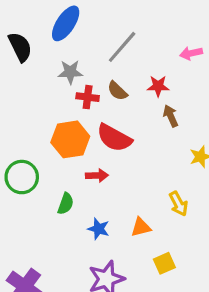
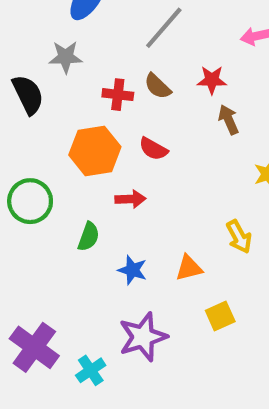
black semicircle: (20, 47) -> (28, 95), moved
gray star: (70, 72) -> (66, 57), moved
red semicircle: (114, 138) -> (153, 149), size x0.6

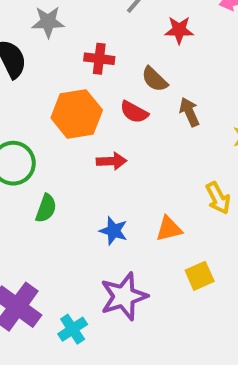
red star: (212, 80) -> (179, 30), moved
brown semicircle: (158, 86) -> (155, 79), moved
brown arrow: (229, 120) -> (189, 112), moved
green semicircle: (89, 237) -> (46, 208), moved

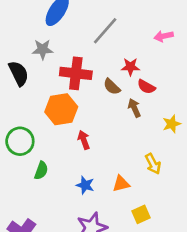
red star: (179, 30) -> (130, 67), moved
red cross: (99, 59) -> (76, 73), size x1.6
red semicircle: (134, 112) -> (146, 87), moved
red arrow: (112, 161) -> (84, 140), turned -108

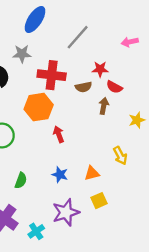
brown semicircle: (112, 87) -> (84, 87), turned -56
brown arrow: (134, 108) -> (104, 106), turned 35
green semicircle: (41, 170) -> (21, 180), moved
yellow square: (141, 214) -> (99, 201), moved

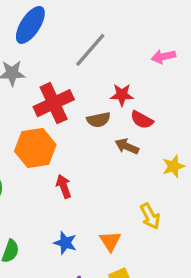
red cross: (52, 75) -> (54, 103), turned -32
brown arrow: (104, 106) -> (127, 146), turned -77
orange triangle: (92, 173) -> (110, 241), turned -49

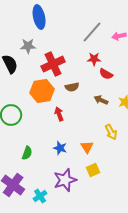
blue ellipse: (30, 25) -> (39, 17), turned -45
gray line: (90, 50) -> (92, 32), moved
brown semicircle: (99, 120) -> (72, 87), moved
brown arrow: (127, 146) -> (101, 100), moved

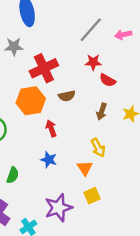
brown arrow: (101, 100) -> (102, 112), turned -96
yellow arrow: (111, 132) -> (98, 148), moved
blue star: (60, 148) -> (49, 160), moved

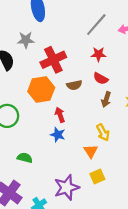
red semicircle: (108, 80) -> (101, 78), moved
blue star: (49, 160) -> (58, 135), moved
green semicircle: (13, 175) -> (25, 158), turned -96

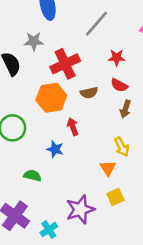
gray line: (96, 25) -> (97, 24), moved
blue star: (58, 135) -> (55, 149), moved

